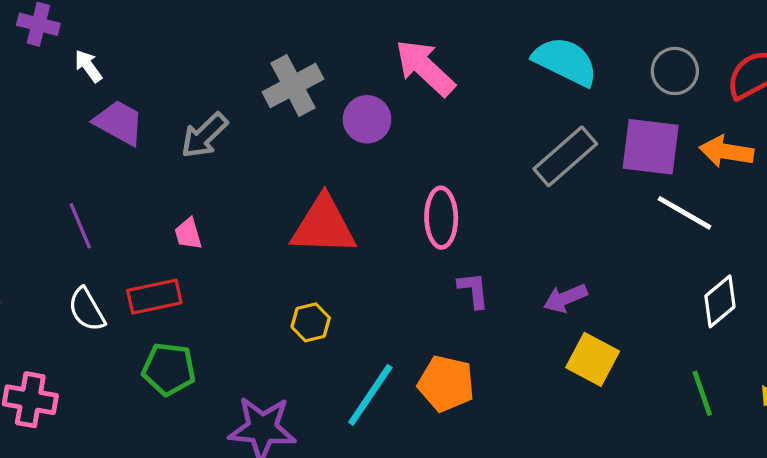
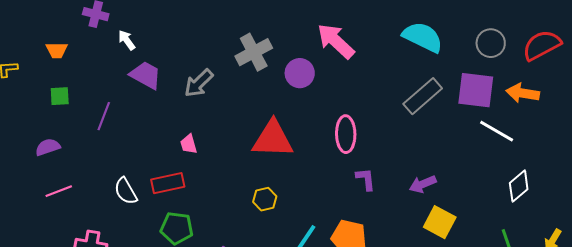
purple line: (80, 226) -> (104, 116), moved, turned 44

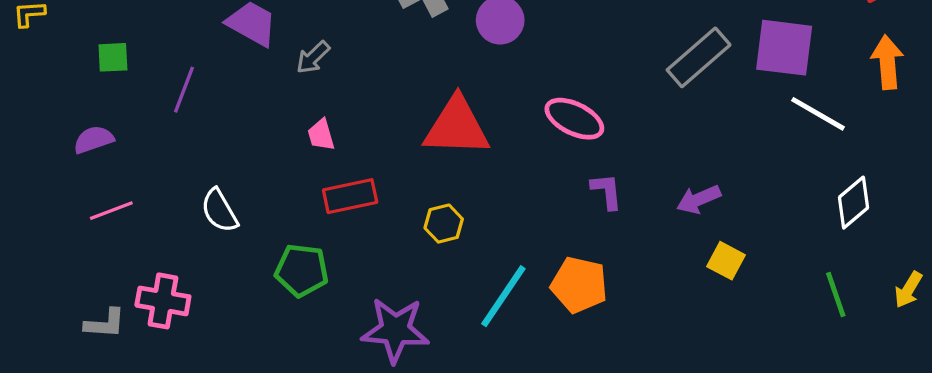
gray arrow: (199, 83) -> (313, 57), moved, size x0.7
orange arrow: (523, 93) -> (887, 62), moved, turned 76
pink ellipse: (346, 134) -> (574, 119), turned -63
red rectangle: (168, 183) -> (350, 196), moved
yellow square: (440, 222) -> (726, 261), size x0.7

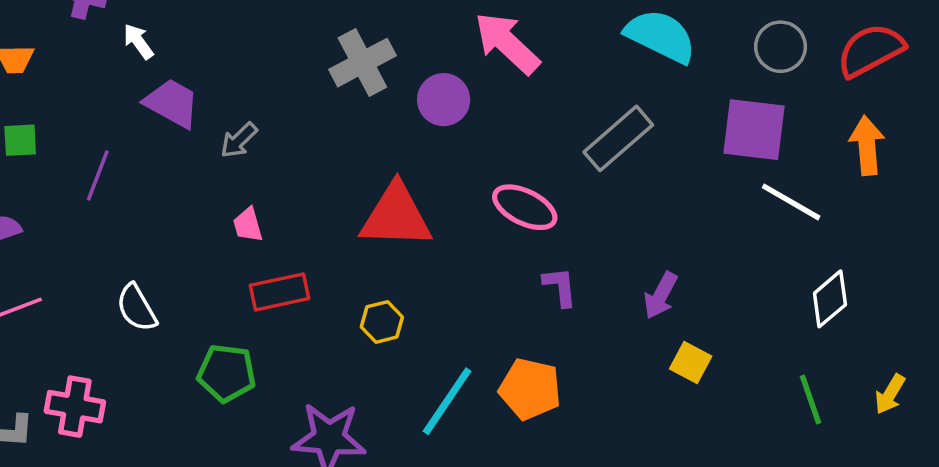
gray rectangle: (699, 57) -> (618, 138), moved
purple arrow: (699, 199) -> (661, 295), turned -39

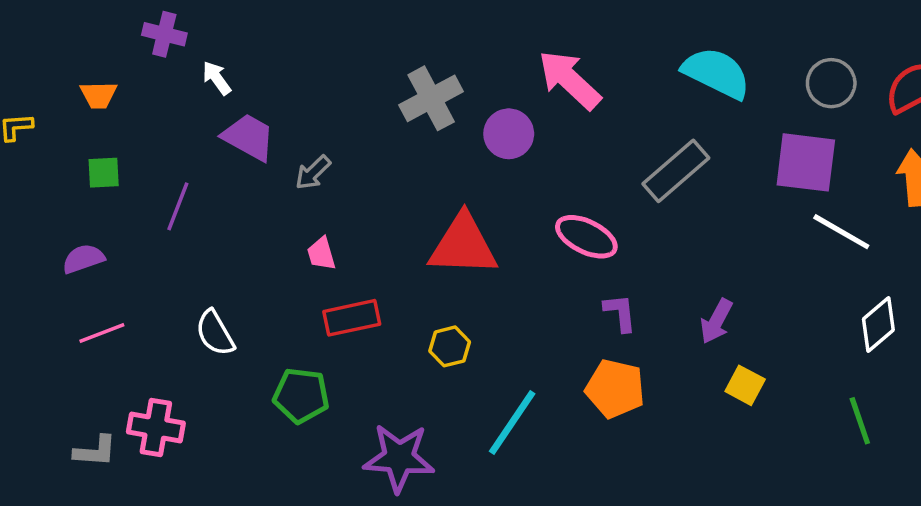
orange pentagon: (530, 389) -> (615, 389), moved

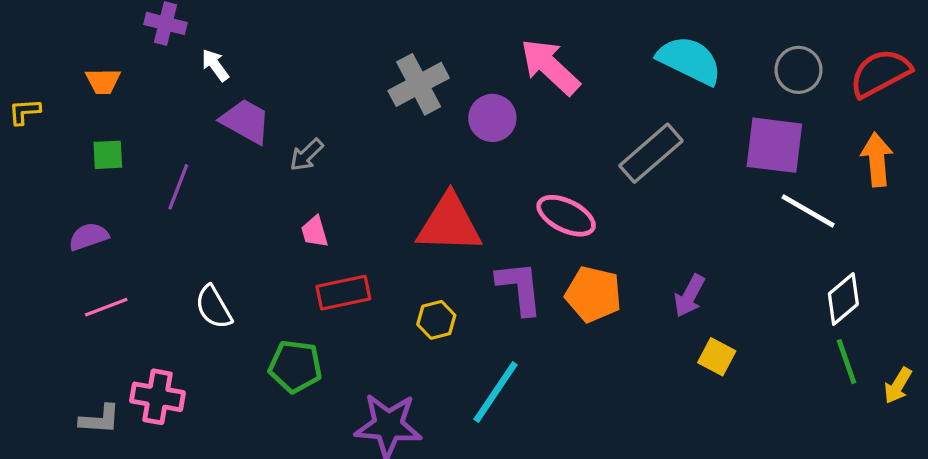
purple L-shape: (620, 313) -> (520, 288), moved, size x1.5
orange pentagon: (615, 389) -> (593, 294), moved
green line: (860, 421) -> (847, 362), moved

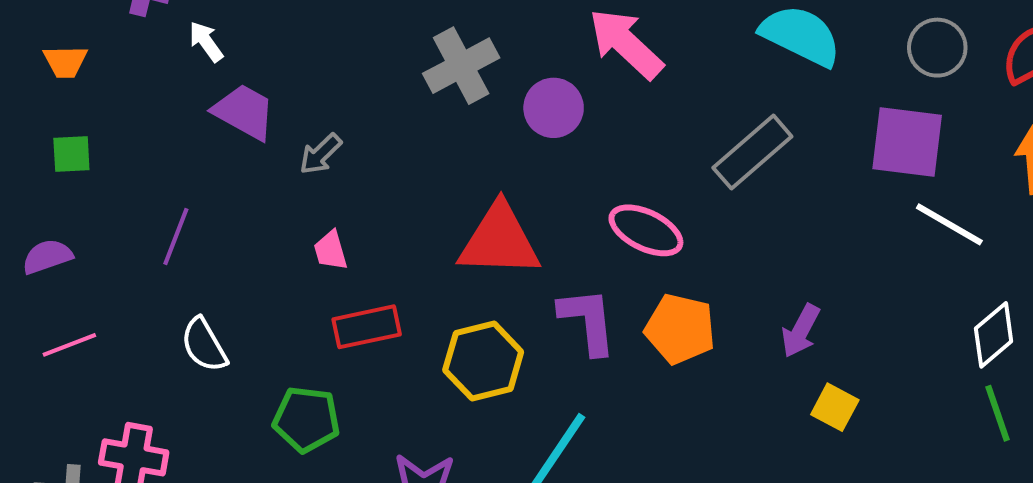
purple line: (178, 187) -> (176, 236), moved
yellow hexagon: (436, 320) -> (483, 361), size x1.6

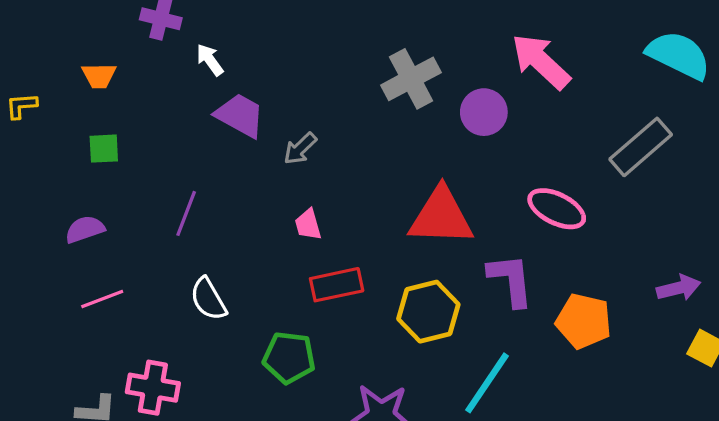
orange pentagon: (680, 329) -> (584, 321), moved
purple arrow: (801, 331) -> (679, 288), turned -132

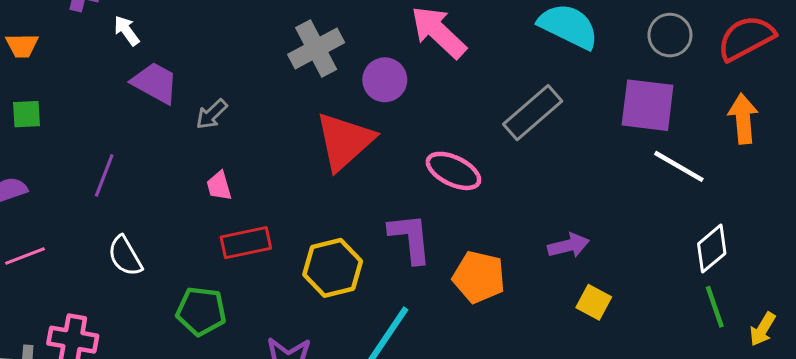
red triangle: (441, 217) -> (344, 141), moved, turned -44

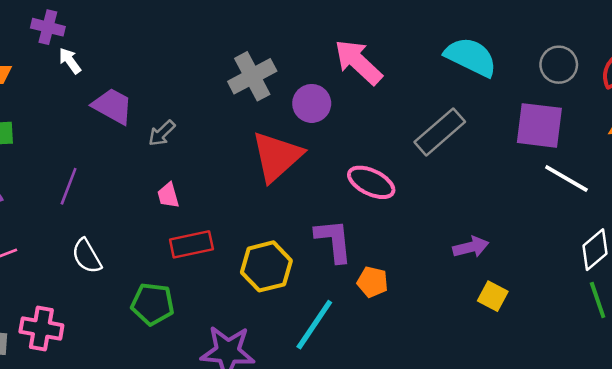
white arrow: (127, 31) -> (70, 61), moved
orange pentagon: (479, 277) -> (373, 282), moved, size x0.7

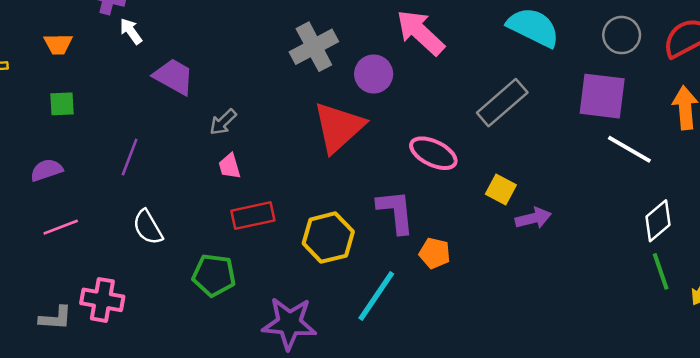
gray arrow: (162, 133) -> (223, 122), moved
yellow square: (493, 296) -> (501, 190), moved

